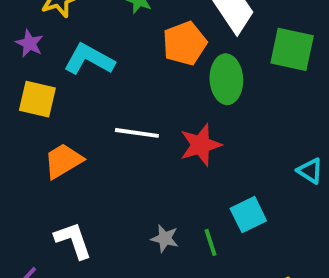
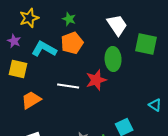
orange pentagon: (185, 43) -> (72, 43), moved
red star: (201, 145) -> (96, 80), moved

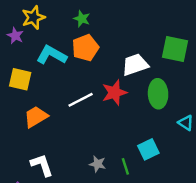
white trapezoid: (117, 25) -> (135, 65), moved, turned -75
purple star: (14, 41) -> (15, 36), moved
green ellipse: (113, 59) -> (158, 94), moved
white line: (68, 86) -> (81, 100), turned -35

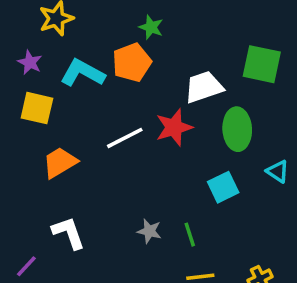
green star: (82, 19) -> (151, 27), moved
purple star: (15, 36) -> (30, 62), moved
cyan square: (148, 149) -> (223, 187), moved

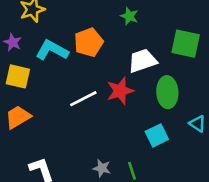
green star: (151, 27) -> (129, 16), moved
orange trapezoid: (60, 163) -> (18, 117), moved

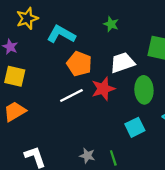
orange pentagon: (89, 42) -> (79, 64), moved, turned -30
cyan L-shape: (52, 50) -> (61, 34), moved

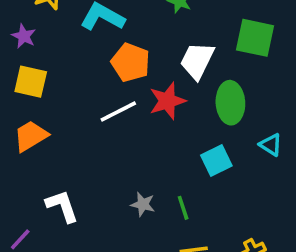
white trapezoid: (122, 63) -> (197, 61), turned -45

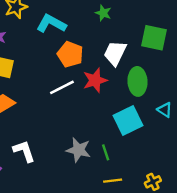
cyan square: (216, 161) -> (128, 120), size x1.4
gray star: (143, 204) -> (78, 150), size x1.5

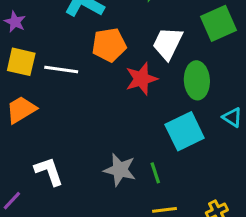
green square: (154, 38) -> (218, 23), turned -36
orange pentagon: (70, 54) -> (109, 45), turned -30
white line: (62, 87) -> (61, 70), moved, turned 35

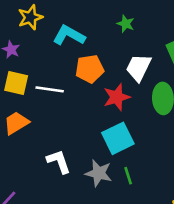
cyan square: (185, 131) -> (118, 138), moved
white L-shape: (49, 171) -> (59, 162), moved

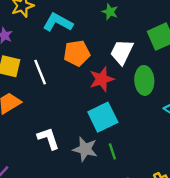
white line: (50, 89) -> (40, 72), turned 60

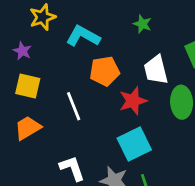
white trapezoid: (122, 52) -> (156, 70), turned -40
white line: (40, 72) -> (74, 106), moved

